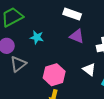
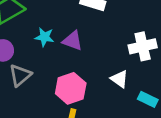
purple triangle: (77, 36) -> (73, 41), moved

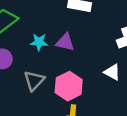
gray triangle: (20, 75) -> (34, 81), moved

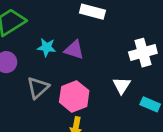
white triangle: (112, 72) -> (122, 85), turned 30

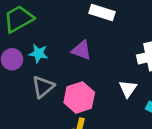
cyan star: (47, 47) -> (38, 53), moved

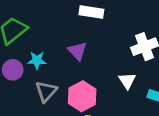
purple triangle: (82, 50) -> (77, 51), turned 35

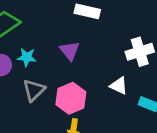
white triangle: (127, 81) -> (119, 86), turned -36

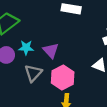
purple triangle: (70, 51) -> (51, 51), moved

